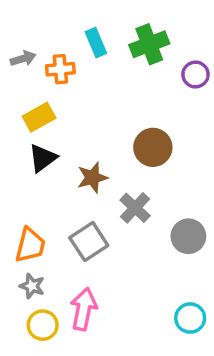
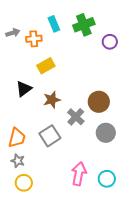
yellow rectangle: (39, 117) -> (46, 66), moved
brown circle: (153, 147) -> (99, 102), moved
pink arrow: (84, 309) -> (79, 174), moved

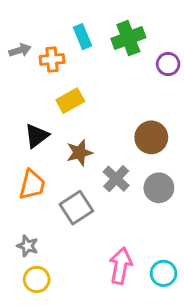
brown circle: (99, 102) -> (151, 137), moved
gray circle: (106, 133) -> (159, 188), moved
orange trapezoid: (17, 138) -> (32, 185), moved

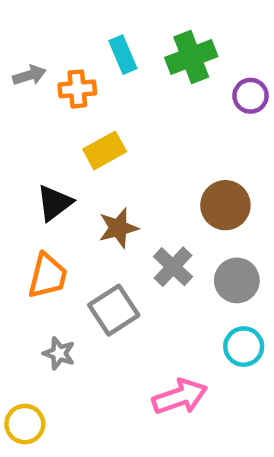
gray star: (28, 246) -> (59, 353), moved
pink arrow: (121, 266) -> (180, 397), turned 60
cyan circle: (163, 273) -> (244, 347), moved
yellow circle: (37, 279) -> (25, 424), moved

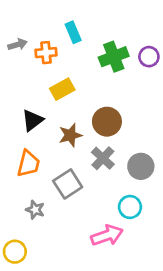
green cross: (191, 57) -> (114, 57), moved
brown circle: (225, 205) -> (107, 122), moved
cyan circle: (244, 347) -> (130, 207), moved

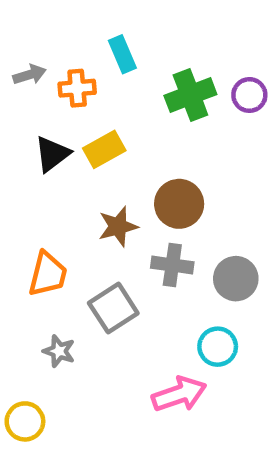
black triangle: (32, 120) -> (52, 154), moved
gray cross: (103, 158) -> (172, 265), turned -35

